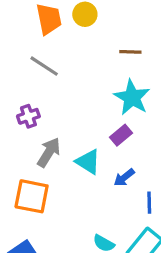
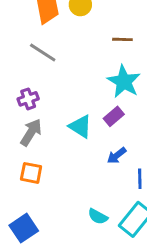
gray arrow: (49, 152) -> (31, 132), moved
cyan triangle: (88, 162) -> (80, 126), moved
orange square: (32, 196) -> (31, 173), size x0.7

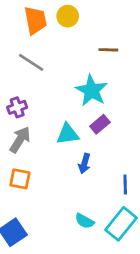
cyan star: (124, 82) -> (92, 90), moved
cyan triangle: (80, 126) -> (68, 134), turned -40
blue arrow: (117, 156) -> (85, 163), moved, turned -36

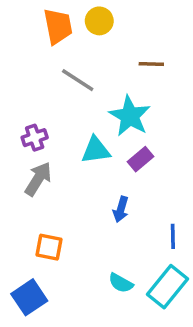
gray line: (31, 62) -> (78, 80), moved
cyan triangle: (68, 134) -> (96, 150), moved
orange square: (20, 179) -> (49, 247), moved

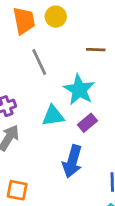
gray line: (78, 80) -> (39, 62), turned 32
blue arrow: (121, 209) -> (72, 161), size x1.6

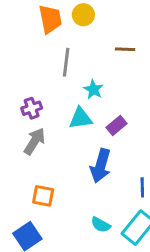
gray line: (39, 62) -> (66, 62), turned 32
cyan star: (79, 90) -> (93, 90), moved, size x0.6

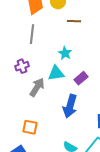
brown line: (125, 49) -> (74, 21), moved
gray line: (66, 62) -> (32, 34), moved
gray arrow: (34, 141) -> (37, 87), moved

